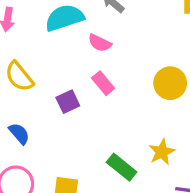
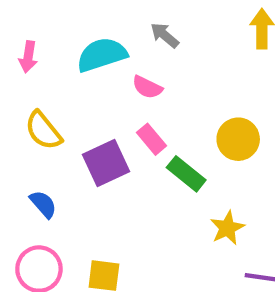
purple square: (68, 102) -> (106, 163), size x1.5
green rectangle: (122, 167) -> (186, 174), moved

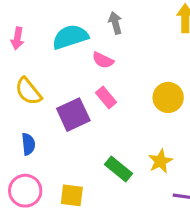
gray arrow: (165, 35) -> (115, 23), turned 35
green rectangle: (186, 174) -> (118, 169), moved
blue semicircle: (43, 204) -> (28, 144), turned 35

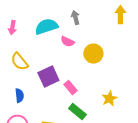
pink rectangle: (106, 97) -> (70, 88), moved
yellow circle: (168, 97) -> (93, 54), moved
yellow star: (160, 161) -> (109, 99), moved

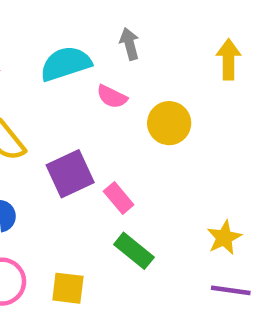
yellow arrow: (120, 15) -> (229, 59), moved
yellow star: (109, 99) -> (224, 238), moved

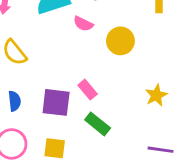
purple square: (70, 174) -> (56, 102), moved, turned 32
yellow star: (224, 238) -> (156, 95), moved

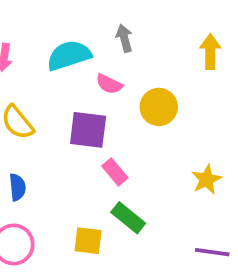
purple square: (56, 102) -> (88, 130), moved
yellow square: (55, 148) -> (88, 241), moved

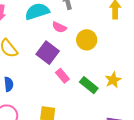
purple square: (88, 130) -> (48, 53), turned 30
green rectangle: (128, 218) -> (89, 85), moved

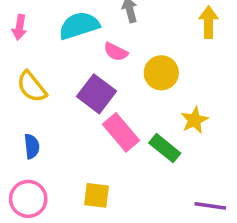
pink rectangle: (62, 76) -> (121, 132), size x1.5
yellow star: (113, 80) -> (195, 120), moved

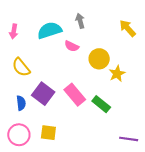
yellow arrow: (209, 22) -> (128, 28), turned -42
purple square: (96, 94) -> (43, 94), moved
yellow star: (195, 120) -> (117, 74), moved
yellow square: (96, 195) -> (48, 133), moved

